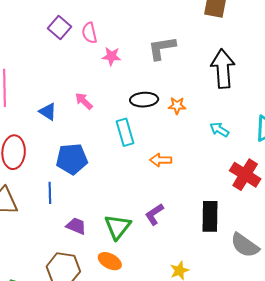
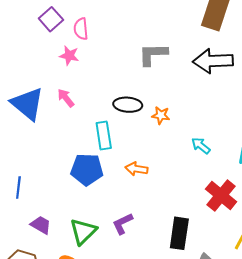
pink star: (111, 56) -> (69, 56), moved
black arrow: (223, 69) -> (213, 61), moved, turned -96
blue triangle: (48, 112) -> (27, 104), size x1.8
blue pentagon: (72, 159) -> (87, 169), moved

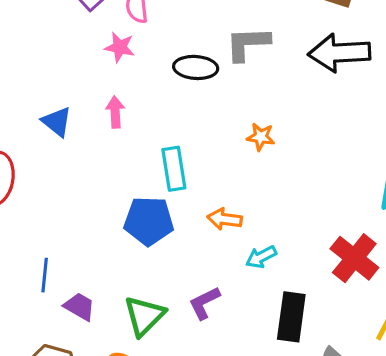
pink arrow: (66, 98) -> (115, 112), turned 36
blue triangle: (27, 104) -> (57, 122), size x0.6
black ellipse: (128, 105) -> (196, 67), moved
cyan arrow: (201, 146) -> (261, 257), moved, turned -66
blue line: (18, 187) -> (45, 275), moved

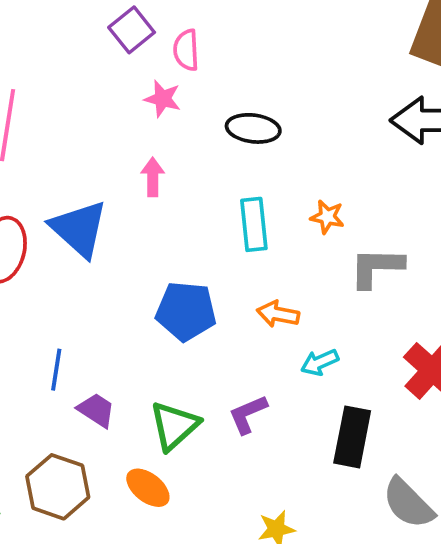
gray L-shape: (248, 44) -> (376, 267), moved
blue triangle: (57, 122) -> (79, 229), moved, size x1.6
cyan rectangle: (174, 169) -> (254, 224), moved

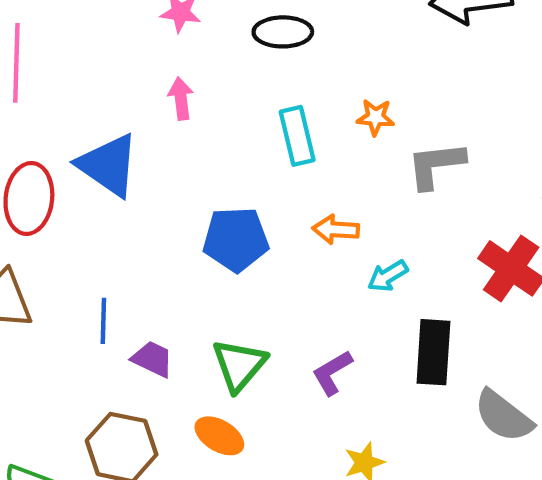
purple L-shape: (248, 414) -> (332, 373), moved

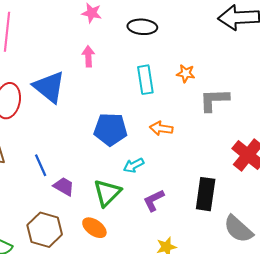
cyan arrow: (388, 276) -> (134, 165), moved
blue line: (103, 321) -> (41, 165), turned -30

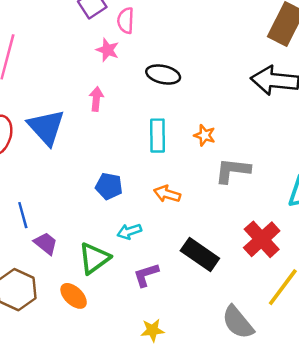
blue pentagon: (110, 129) -> (109, 186), size x0.7
black rectangle: (206, 194) -> (200, 255), moved, turned -72

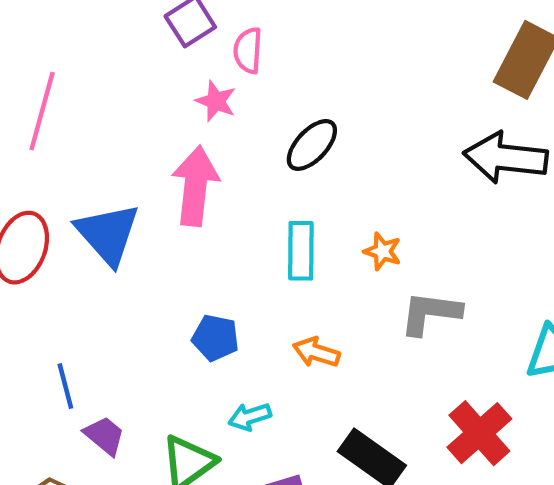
black ellipse: (163, 75) -> (312, 145), turned -60
pink arrow: (96, 99) -> (195, 186), size x1.8

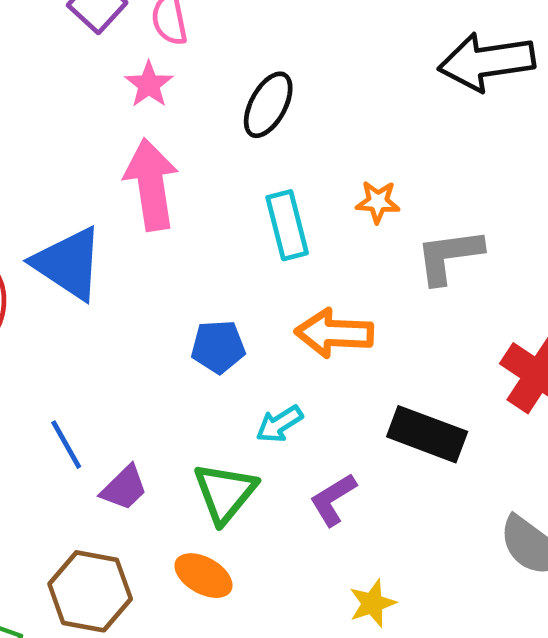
pink star: (216, 101) -> (149, 84), turned 30
orange arrow: (316, 352) -> (334, 333), size x1.4
purple trapezoid: (105, 436) -> (124, 488), turned 111

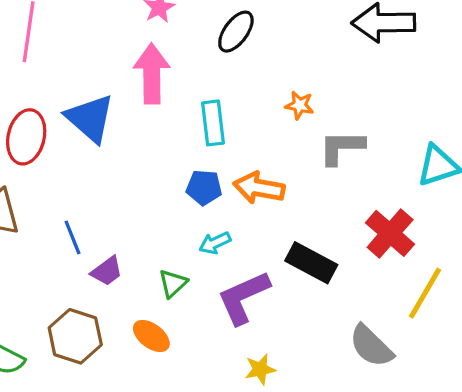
cyan rectangle: (287, 225) -> (213, 123), moved
blue pentagon: (218, 347) -> (204, 187), moved
green triangle: (225, 493) -> (173, 283), size x0.7
purple L-shape: (333, 499) -> (244, 297), size x1.6

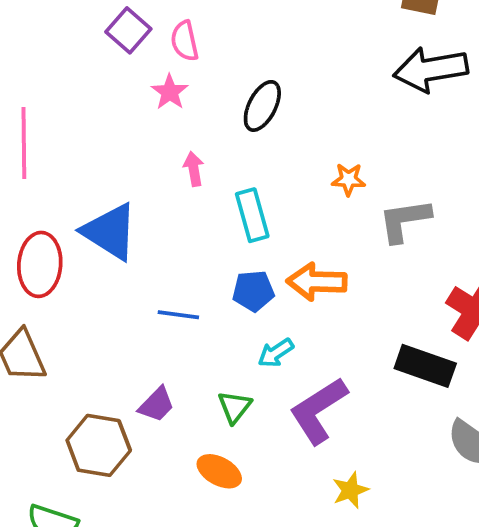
pink arrow: (152, 74) -> (194, 169), moved, size x0.5
blue line: (73, 237) -> (178, 315), moved, turned -52
black rectangle: (311, 263) -> (425, 366), moved
brown hexagon: (75, 336) -> (99, 445), moved

